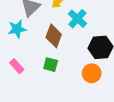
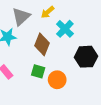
orange circle: (92, 73) -> (57, 80), moved

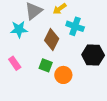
cyan cross: (65, 29) -> (75, 26), turned -30

